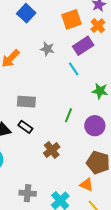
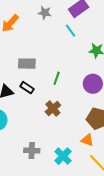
green line: (68, 115) -> (57, 78), moved

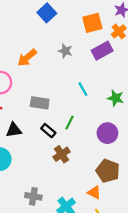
cyan line: (71, 31) -> (83, 89), moved
black rectangle: (27, 88) -> (48, 131), moved

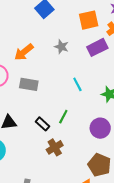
gray rectangle: (40, 103) -> (29, 84), moved

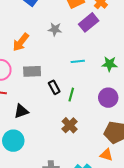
cyan line: (77, 84) -> (78, 61), turned -56
black rectangle: (42, 124) -> (54, 87), moved, turned 32

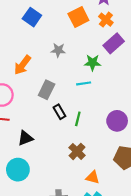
purple rectangle: (89, 22) -> (114, 43), moved
green star: (110, 64) -> (93, 63), moved
gray rectangle: (32, 71) -> (47, 90), moved, turned -60
orange triangle: (106, 155) -> (93, 177), moved

